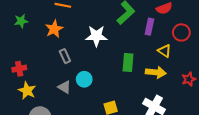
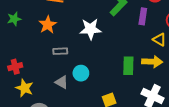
gray rectangle: (65, 56) -> (60, 51), turned -64
green rectangle: (128, 62) -> (128, 66), moved

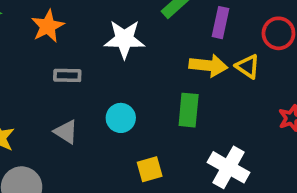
yellow arrow: (152, 62) -> (208, 65), moved
cyan circle: (81, 73) -> (121, 118), moved

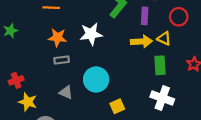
orange star: (48, 26) -> (57, 38), moved, turned -30
green rectangle: (189, 110) -> (160, 65), moved
cyan circle: (121, 118) -> (96, 79), size x1.5

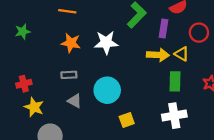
gray rectangle: (62, 60) -> (69, 75), moved
white cross: (162, 98) -> (174, 116), turned -35

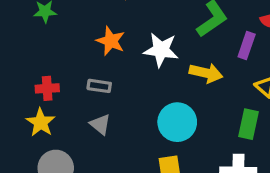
yellow arrow: (158, 55) -> (206, 73), moved
red cross: (24, 84) -> (47, 88), moved
cyan circle: (107, 90) -> (177, 122), moved

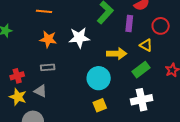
yellow arrow: (206, 73) -> (117, 54), moved
gray triangle: (100, 124) -> (40, 91), moved
green rectangle: (249, 124) -> (141, 70), turned 54

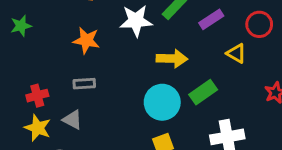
purple rectangle: (129, 23) -> (211, 19), turned 49
white star: (79, 38) -> (136, 21), moved
yellow arrow: (117, 54) -> (172, 59), moved
green rectangle: (141, 70) -> (203, 92), moved

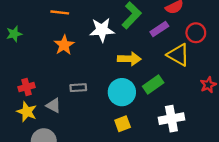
orange star: (86, 40) -> (64, 45), turned 30
yellow triangle: (236, 53) -> (178, 55), size x1.5
gray rectangle: (84, 84) -> (78, 88), moved

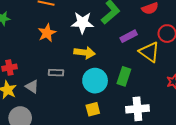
purple rectangle: (159, 29) -> (129, 36), moved
yellow arrow: (129, 59) -> (84, 53), moved
green rectangle: (153, 84) -> (124, 76), turned -42

